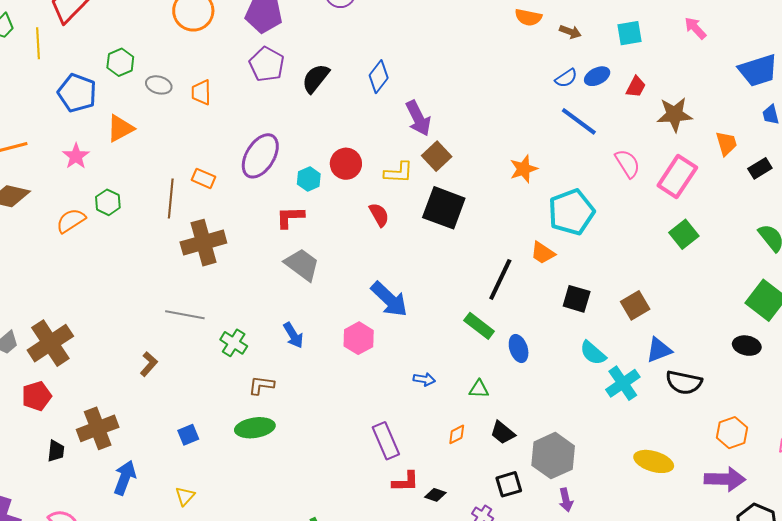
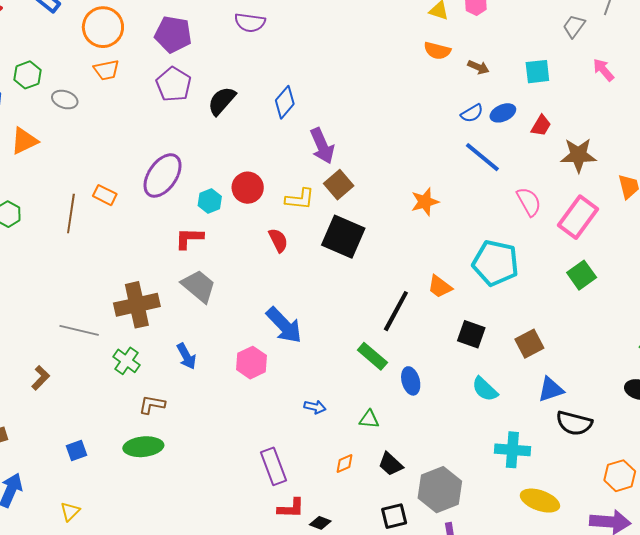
orange trapezoid: (201, 92) -> (106, 70), moved, turned -104
cyan pentagon: (571, 212) -> (495, 263), moved, turned 30
brown cross: (203, 243) -> (137, 305), moved
cyan cross: (623, 383) -> (512, 450), moved, turned 36

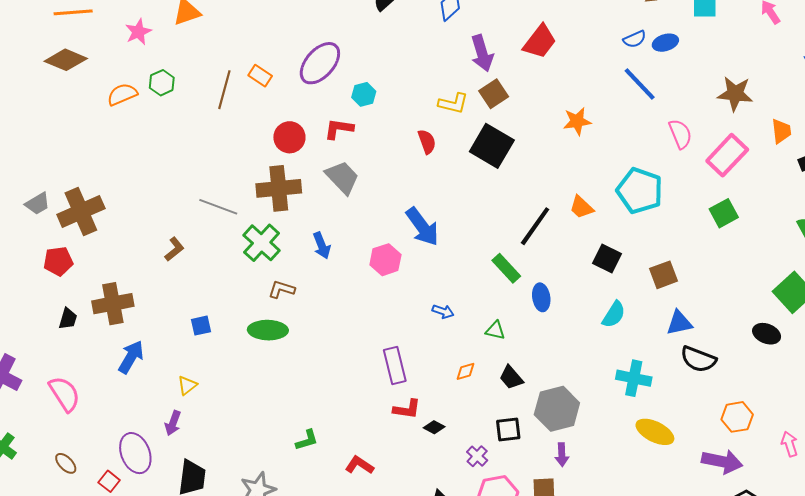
red trapezoid: (541, 126) -> (540, 42), moved, size x1.6
red circle: (248, 188) -> (289, 137), moved
green cross: (126, 361) -> (262, 243), size x1.4
cyan semicircle: (485, 389) -> (614, 315), turned -108

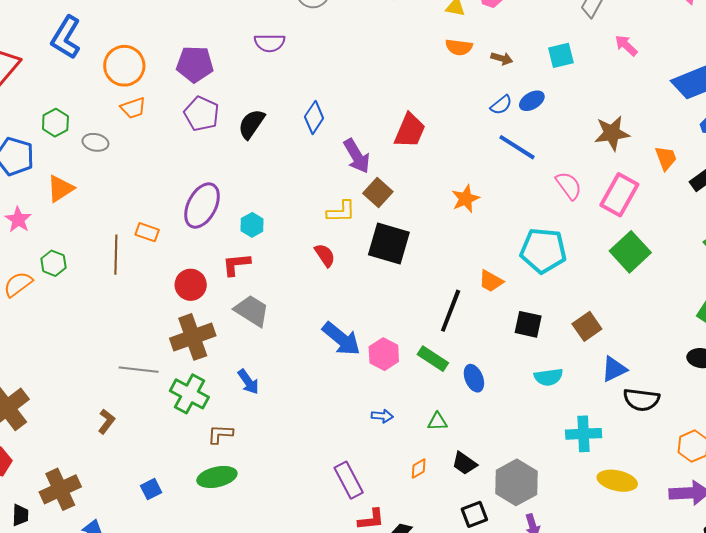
green square: (724, 213) -> (630, 252), size x1.4
pink hexagon: (385, 260) -> (384, 354), moved
cyan semicircle: (614, 315) -> (548, 377), turned 64

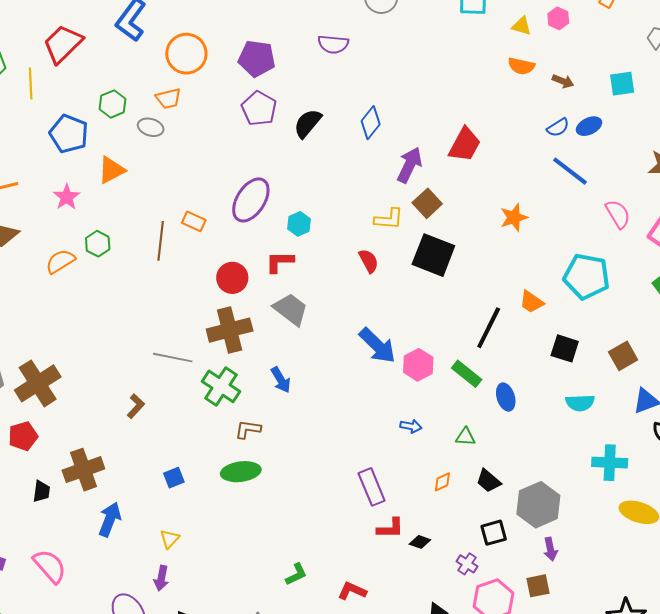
orange trapezoid: (133, 108) -> (168, 98), moved
purple arrow: (357, 156) -> (410, 165), turned -129

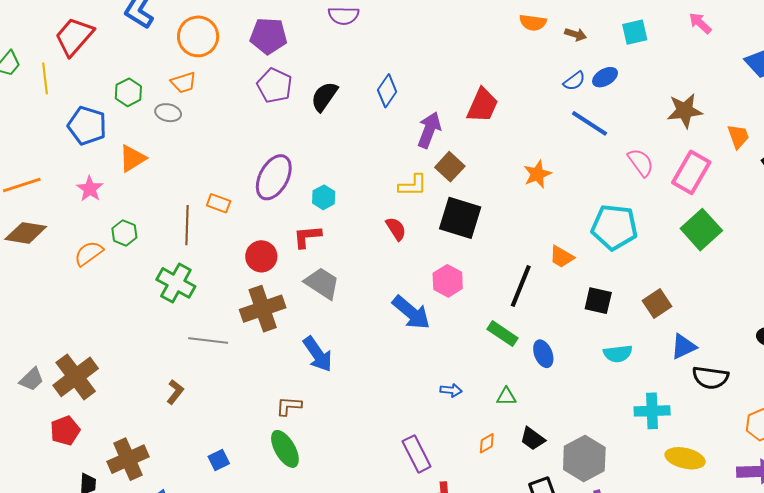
pink hexagon: (418, 365) -> (448, 281), moved
blue arrow: (281, 380) -> (318, 354), size x1.4
green cross: (221, 386) -> (176, 283), moved
green ellipse: (241, 472) -> (285, 449), turned 72

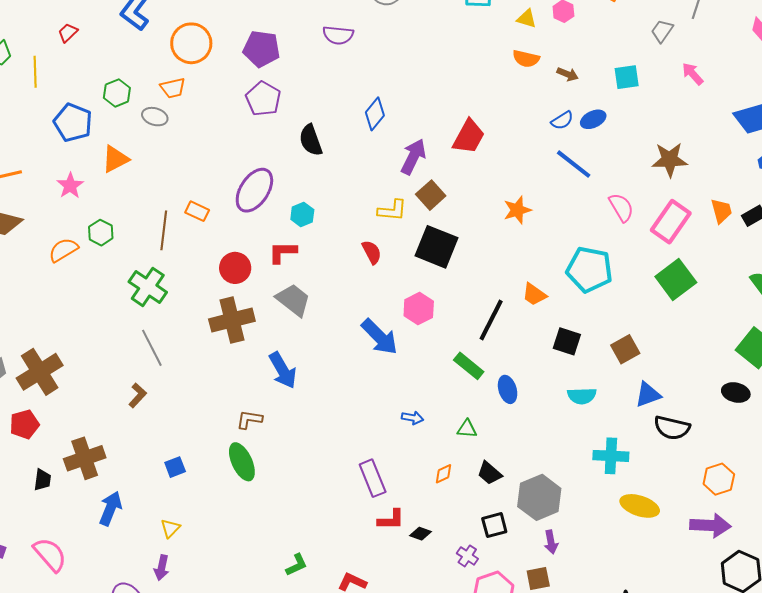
red trapezoid: (74, 37) -> (68, 33), size x0.5
black semicircle: (324, 97) -> (311, 140), moved, turned -60
orange trapezoid: (738, 136) -> (721, 211), moved
gray line: (208, 340) -> (152, 348), moved, turned 51

